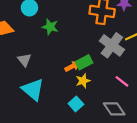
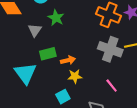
gray cross: (112, 45) -> (110, 49), turned -30
gray triangle: (24, 60) -> (35, 30), moved
green rectangle: (84, 62) -> (48, 54), moved

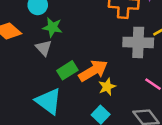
green star: (56, 18) -> (52, 27), moved
orange arrow: (68, 60) -> (93, 71), size x1.6

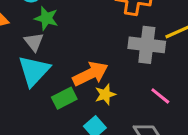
green rectangle: (67, 70) -> (64, 98), moved
cyan triangle: (49, 101) -> (34, 71), moved, turned 32

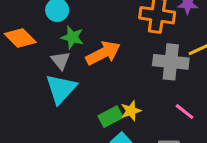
orange arrow: (90, 74) -> (103, 53), moved
green rectangle: (64, 98) -> (111, 117), moved

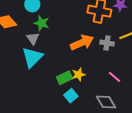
orange arrow: (103, 53) -> (82, 42), moved
gray cross: (171, 62) -> (107, 43), size x0.6

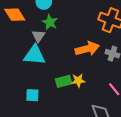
cyan triangle: (32, 57) -> (34, 55), turned 40
cyan square: (71, 96) -> (32, 95), moved, turned 32

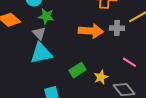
orange arrow: (87, 49) -> (91, 31), turned 35
yellow star: (78, 81) -> (101, 77), moved

